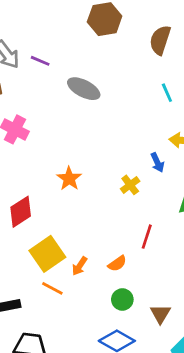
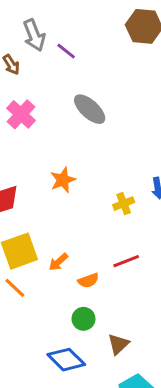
gray ellipse: (84, 89) -> (90, 109), moved
red line: (147, 237) -> (126, 261), turned 35
orange arrow: (80, 266) -> (58, 262), moved

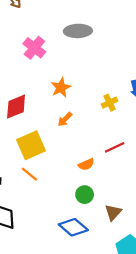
gray ellipse: (90, 109) -> (78, 31), turned -40
pink cross: (21, 114) -> (34, 48), moved
orange arrow: (58, 262) -> (65, 119), moved

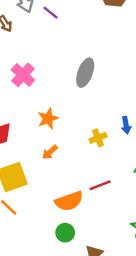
gray ellipse: (78, 31) -> (85, 73), moved, turned -72
orange semicircle: (86, 164) -> (69, 201), size x1.6

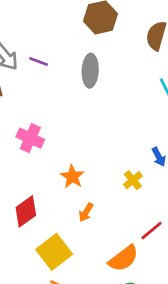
gray ellipse: (85, 73) -> (90, 71), moved

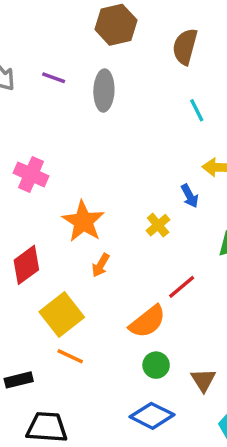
purple line: (39, 61) -> (54, 78), moved
orange star: (72, 177) -> (83, 221), size x1.4

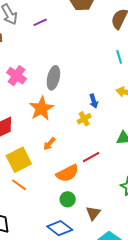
purple line: (54, 78) -> (40, 22), turned -56
gray ellipse: (104, 90) -> (53, 78), moved
blue arrow: (190, 196) -> (94, 101), moved
orange arrow: (101, 265) -> (49, 144), moved

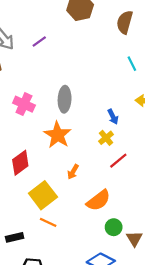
red line: (91, 157) -> (118, 161), moved
green circle: (68, 199) -> (114, 227), moved

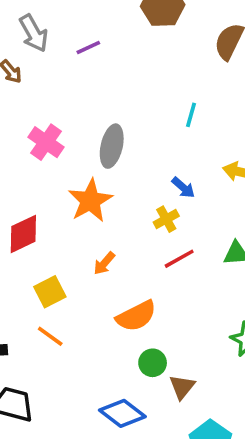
cyan line: (132, 64) -> (191, 115), moved, turned 32
blue arrow: (113, 117) -> (183, 188), turned -32
yellow square: (43, 195) -> (50, 292), size x0.7

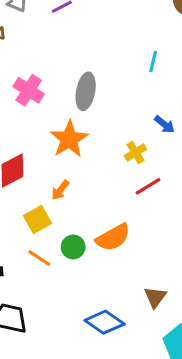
blue arrow: (183, 188) -> (164, 124), moved
orange arrow: (104, 263) -> (60, 190), moved
green circle: (153, 363) -> (73, 247), moved

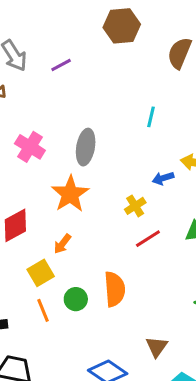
blue arrow: (164, 124) -> (163, 178), turned 125
orange semicircle: (113, 237) -> (115, 289), turned -64
orange line: (39, 258) -> (43, 310), turned 35

